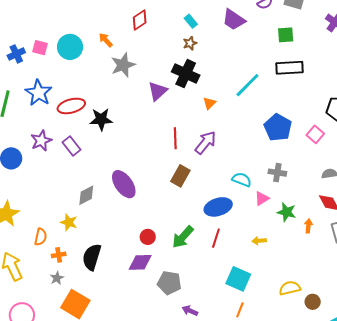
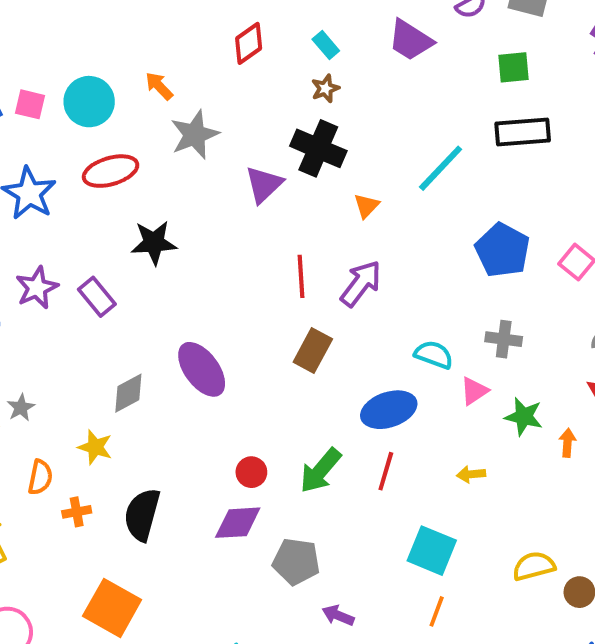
red diamond: (140, 20) -> (249, 43), moved
red ellipse: (71, 106) -> (111, 171), moved
gray star: (57, 278) -> (21, 408), moved

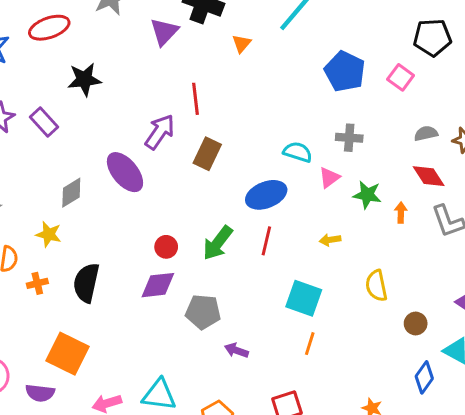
purple arrow: (361, 283) -> (160, 132), moved
yellow semicircle: (534, 566) -> (376, 286), moved, turned -84

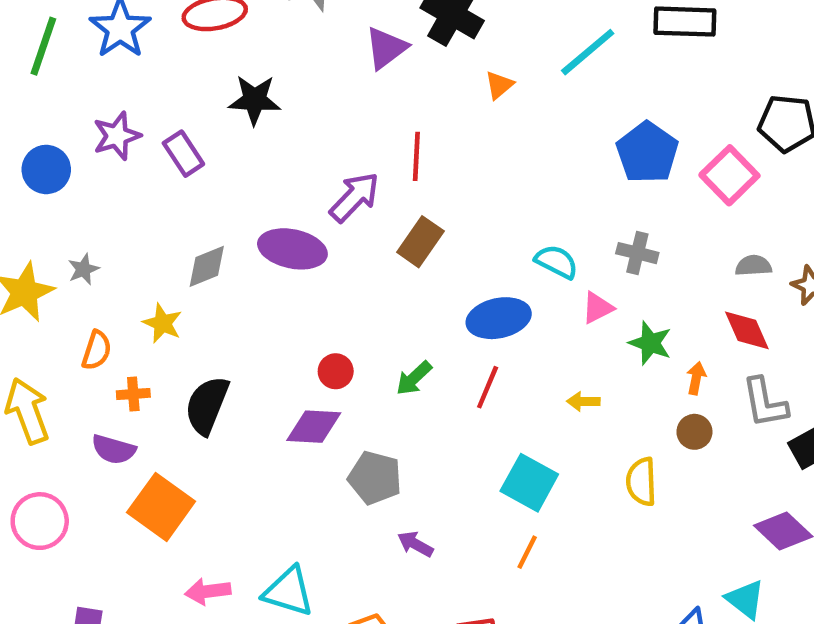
pink square: (401, 77) -> (729, 175), size x1.4
purple ellipse: (125, 172) -> (292, 249), turned -48
green arrow: (218, 243) -> (414, 378), size x0.7
brown circle: (416, 324) -> (694, 432), moved
purple semicircle: (40, 393) -> (114, 449), moved

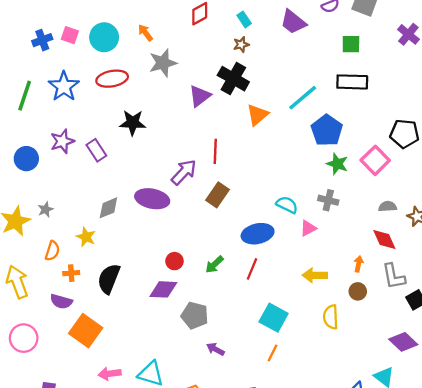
orange triangle: (499, 85) -> (257, 115), size x1.5
blue pentagon: (647, 153) -> (327, 130), moved
green star: (650, 343) -> (337, 164), moved
yellow arrow: (583, 401) -> (315, 275), moved, size x1.5

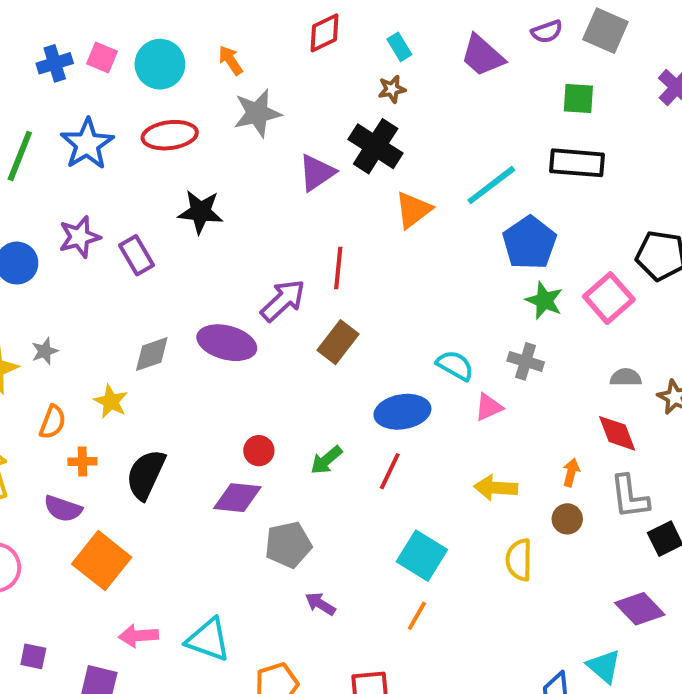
gray pentagon: (195, 315) -> (288, 545), turned -30

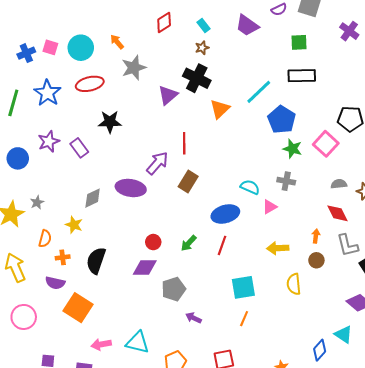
cyan square: (422, 556) -> (243, 287), turned -35

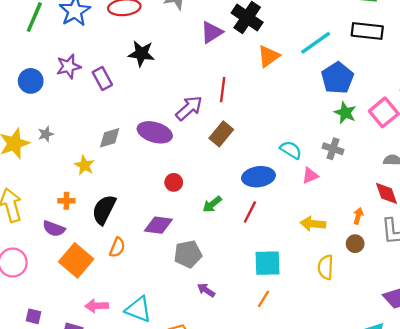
orange semicircle: (45, 239) -> (117, 247), moved
red circle: (153, 242) -> (174, 182), moved

